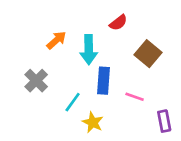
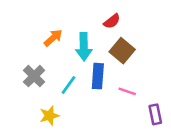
brown square: (148, 54) -> (122, 51), moved
cyan line: (73, 102) -> (68, 85), moved
yellow star: (93, 122) -> (49, 116), moved, turned 30

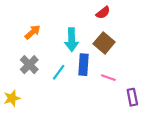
red semicircle: (112, 21) -> (103, 13), moved
orange arrow: (53, 38) -> (33, 32), moved
yellow star: (49, 116) -> (12, 98), moved

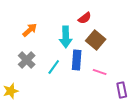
red semicircle: (103, 13) -> (85, 18), moved

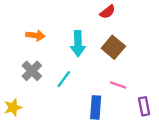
red semicircle: (85, 18) -> (107, 12), moved
orange arrow: (30, 30) -> (35, 35), turned 49
blue rectangle: (77, 60) -> (96, 107), moved

